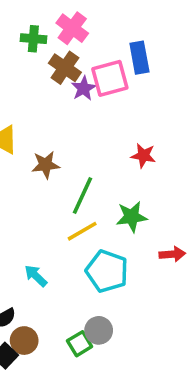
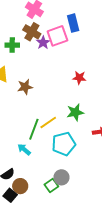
green cross: (33, 39) -> (12, 45), moved
green line: (83, 195) -> (34, 129), moved
cyan pentagon: (107, 271) -> (64, 144), turned -30

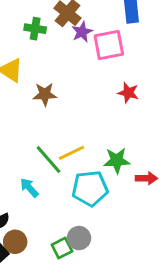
pink square: (57, 36) -> (109, 45), moved
green star: (75, 112) -> (117, 161), moved
green line: (34, 129) -> (48, 160), turned -70

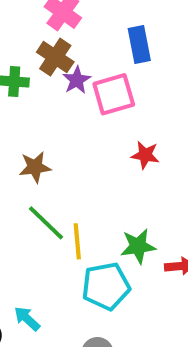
yellow line: (71, 153) -> (77, 241), turned -64
green line: (48, 160) -> (46, 223), moved
cyan arrow: (29, 188) -> (27, 319), moved

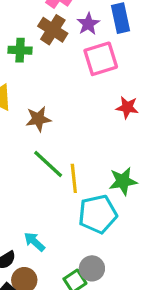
purple star: (77, 80) -> (88, 24), moved

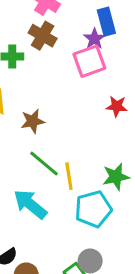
purple star: (88, 24) -> (94, 39), moved
cyan arrow: (34, 242) -> (30, 204), moved, size x1.6

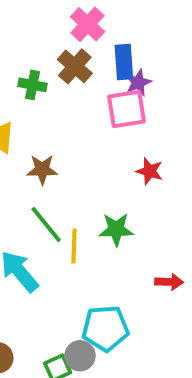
blue rectangle: (106, 22) -> (124, 62), moved
green star: (116, 177) -> (116, 229), moved
cyan pentagon: (93, 209) -> (105, 328), moved

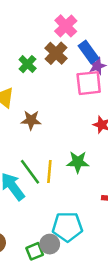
blue rectangle: (124, 62) -> (89, 52), turned -35
green cross: (33, 85) -> (28, 64), turned 30
green line: (46, 225) -> (30, 172), moved

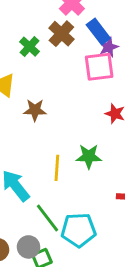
green line: (30, 172) -> (47, 218), moved
gray circle: (50, 244) -> (29, 247), moved

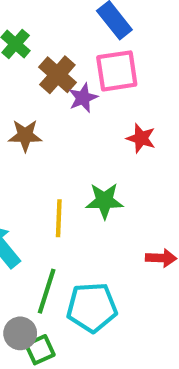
brown cross: (61, 34) -> (57, 75), moved
purple star: (108, 47) -> (83, 98), moved
green line: (47, 218) -> (47, 291), turned 56

